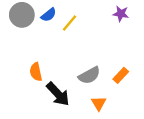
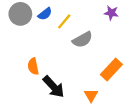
gray semicircle: (89, 75) -> (82, 40), moved
orange rectangle: (121, 75) -> (111, 70), size x1.5

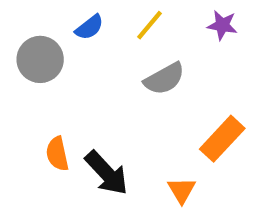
gray circle: (20, 14) -> (40, 59), moved
yellow line: (64, 21) -> (149, 25), moved
orange semicircle: (33, 66) -> (57, 154), moved

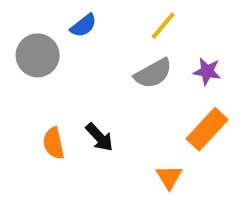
yellow line: (149, 25) -> (163, 26), moved
purple star: (222, 25) -> (207, 71), moved
black arrow: (107, 173) -> (99, 137), moved, size x0.7

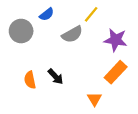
purple star: (207, 71) -> (116, 40), size x1.5
gray semicircle: (153, 73) -> (72, 34), moved

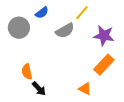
black arrow: (56, 77) -> (39, 89), moved
orange triangle: (94, 99) -> (85, 89), turned -32

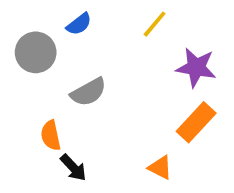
gray semicircle: (65, 31) -> (88, 92), moved

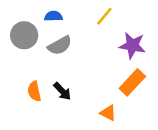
blue semicircle: (79, 24) -> (53, 16), turned -144
gray semicircle: (88, 92) -> (60, 45), moved
black arrow: (73, 168) -> (62, 91), moved

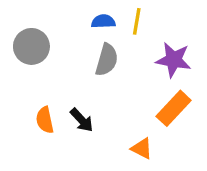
blue semicircle: (53, 16) -> (103, 21), moved
yellow line: (104, 16) -> (137, 21), turned -30
gray semicircle: (60, 45) -> (107, 60), moved, turned -45

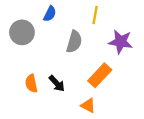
blue semicircle: (103, 21) -> (50, 14), moved, turned 119
orange rectangle: (174, 108) -> (100, 75), moved
orange triangle: (142, 148) -> (88, 106), moved

